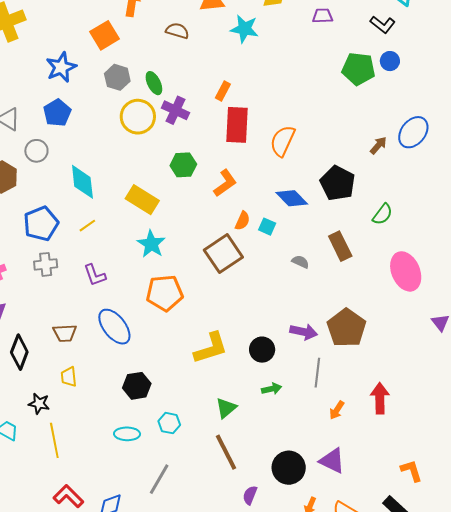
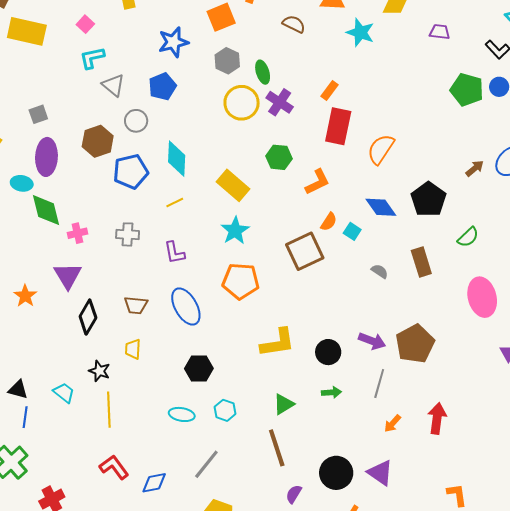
blue pentagon: (41, 224) -> (131, 172), moved

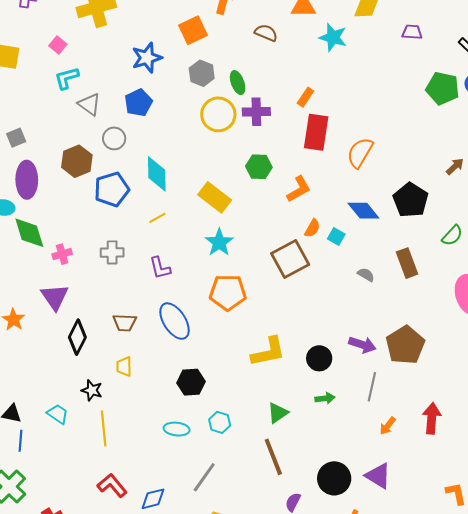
purple cross: (280, 102) -> (256, 112), turned -32

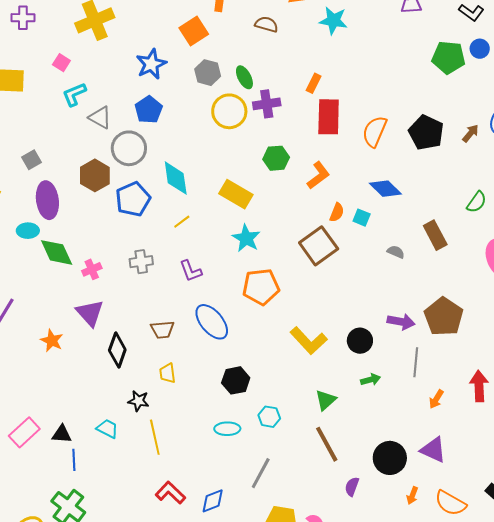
gray circle: (114, 138) -> (129, 148), size x1.5
black pentagon: (411, 200) -> (426, 132), moved
yellow L-shape: (268, 352) -> (309, 341), turned 66

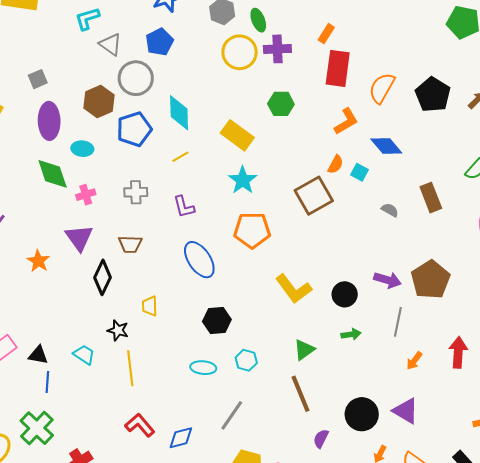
orange L-shape: (318, 175) -> (346, 121), moved
cyan ellipse: (28, 231) -> (82, 149), moved
brown trapezoid: (162, 330) -> (130, 244), moved

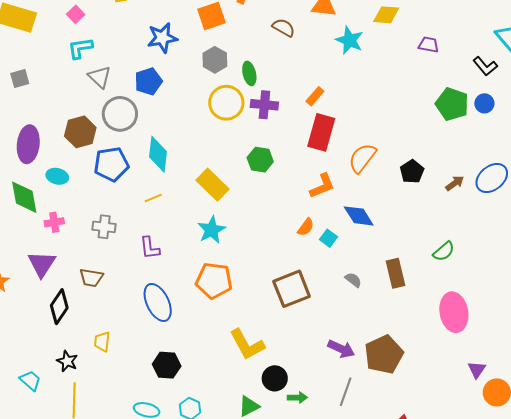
gray square: (38, 79) -> (20, 79), moved
black pentagon: (433, 95) -> (412, 172), size x0.7
brown square: (314, 196) -> (292, 289), moved
black circle: (345, 294) -> (275, 378), moved

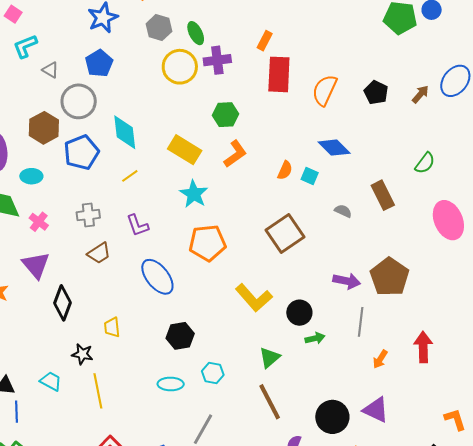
gray triangle: (100, 77) -> (50, 70), size x0.7
orange L-shape: (322, 186) -> (235, 154), moved
pink cross: (54, 222) -> (39, 222), turned -30
brown trapezoid: (91, 278) -> (99, 253), moved, turned -30
black circle: (275, 378) -> (299, 313), moved

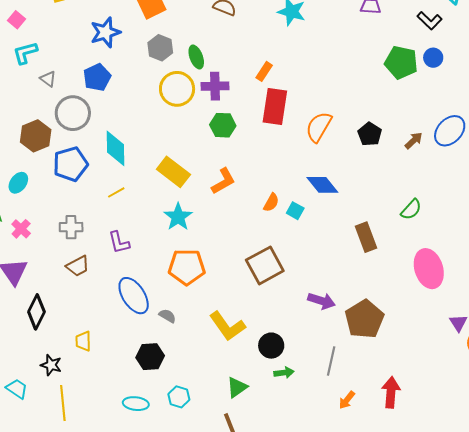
green hexagon: (225, 115) -> (223, 125), moved
cyan ellipse: (31, 176) -> (18, 183), turned -60
gray semicircle: (343, 211) -> (167, 316), moved
purple arrow: (347, 281) -> (322, 301), moved

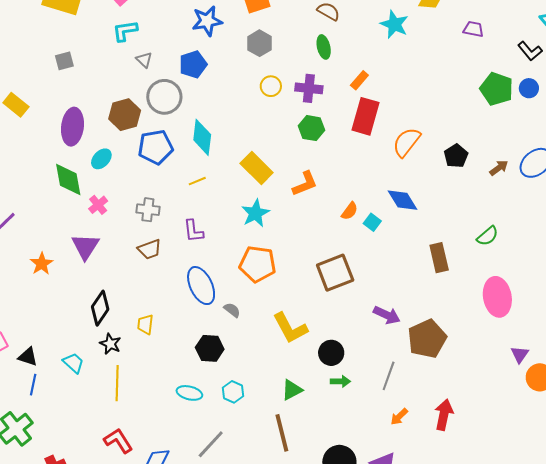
green ellipse: (196, 57) -> (324, 47), moved
yellow circle: (177, 89) -> (271, 86), size x0.6
black diamond: (36, 312) -> (100, 308), moved

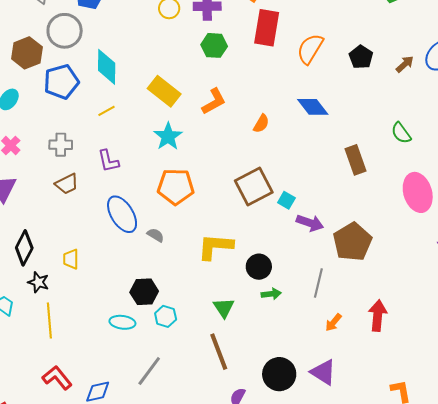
cyan square: (372, 222) -> (286, 200), moved
green semicircle: (487, 236) -> (401, 133), turned 100
yellow L-shape: (290, 328) -> (215, 247), turned 129
black hexagon: (210, 348) -> (144, 292), moved
green triangle: (292, 390) -> (224, 308), turned -30

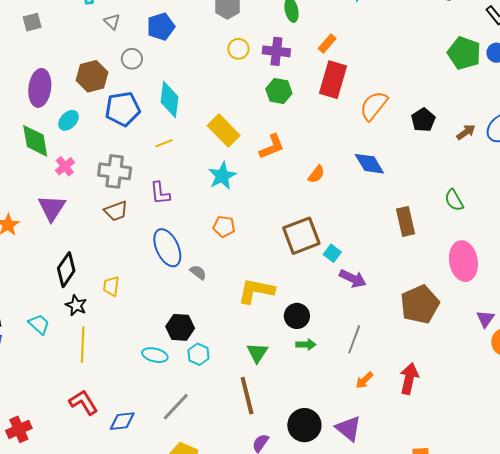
gray circle: (65, 31) -> (132, 59), size x0.6
gray cross: (61, 145) -> (115, 171), size x1.4
orange pentagon: (176, 187) -> (224, 227), size x0.6
brown pentagon: (352, 242) -> (420, 304), moved

